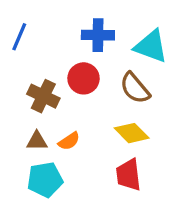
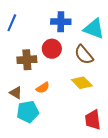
brown cross: (43, 96) -> (27, 60), turned -30
brown triangle: (37, 141) -> (16, 93), moved, turned 32
red trapezoid: (128, 175) -> (93, 120), moved

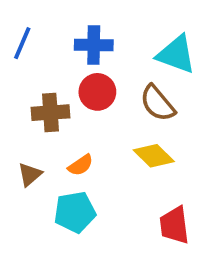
blue cross: (61, 22) -> (94, 45), moved
brown triangle: (16, 93) -> (30, 175), turned 48
cyan pentagon: (28, 112) -> (75, 212), moved

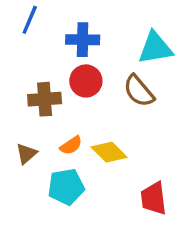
blue line: (22, 43) -> (30, 20), moved
cyan triangle: (176, 54) -> (155, 48), turned -30
yellow diamond: (154, 156) -> (109, 152), moved

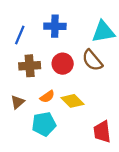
blue line: (30, 20) -> (20, 35), moved
red circle: (86, 81) -> (63, 64), moved

